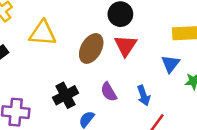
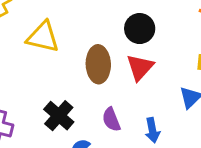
brown ellipse: (91, 48) -> (98, 64), turned -40
black cross: (66, 95) -> (59, 116), turned -30

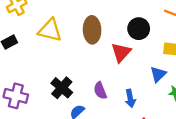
black circle: (140, 29) -> (139, 29), moved
brown ellipse: (98, 64) -> (92, 30), moved

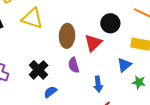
brown ellipse: (92, 30) -> (67, 36), moved
purple semicircle: (100, 91) -> (74, 65), moved

